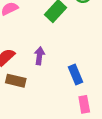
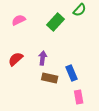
brown rectangle: (16, 81) -> (50, 78), moved

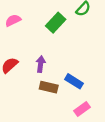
blue rectangle: (72, 73) -> (74, 81), turned -35
pink rectangle: (79, 97) -> (82, 109), turned 64

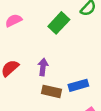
blue rectangle: (74, 81) -> (78, 85), turned -48

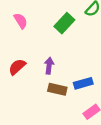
pink semicircle: (14, 20) -> (21, 21), turned 84

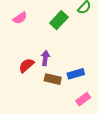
pink semicircle: (21, 21) -> (20, 18), turned 88
red semicircle: (17, 67) -> (26, 65), moved

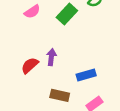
pink semicircle: (20, 18) -> (32, 12), moved
brown rectangle: (53, 79) -> (60, 95), moved

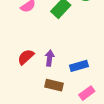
purple arrow: (51, 57) -> (50, 58), moved

